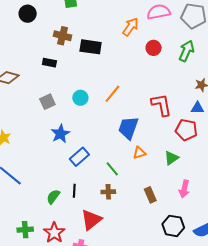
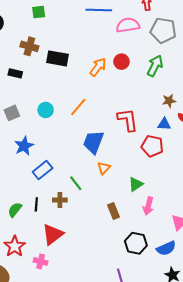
orange arrow: (131, 27) -> (98, 67), moved
orange triangle: (139, 153) -> (104, 168), turned -32
green triangle: (171, 158) -> (136, 184), moved
brown cross: (108, 192) -> (60, 200), moved

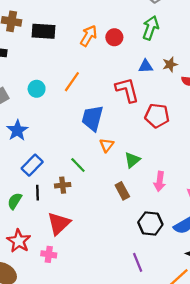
red circle: (121, 62) -> (114, 37), moved
blue triangle: (164, 124) -> (146, 66), moved
blue rectangle: (43, 170) -> (32, 165), moved
green triangle: (136, 184) -> (132, 160), moved

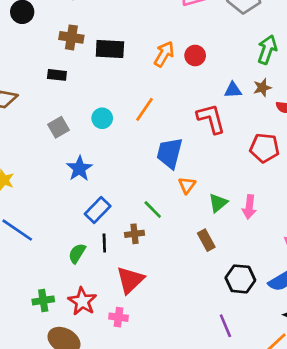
green arrow: (151, 28) -> (267, 50), moved
red pentagon: (157, 116) -> (265, 148), moved
pink arrow: (160, 181) -> (249, 207), moved

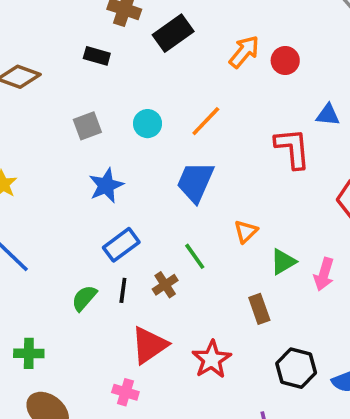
black rectangle: (110, 49) -> (173, 33), turned -48
blue trapezoid: (170, 153) -> (195, 182), moved
brown cross: (135, 234) -> (165, 285), turned -36
red star: (82, 301) -> (212, 359), moved

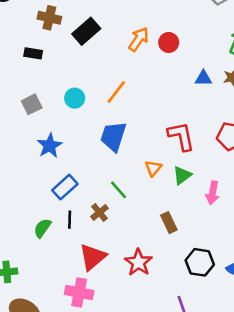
red L-shape: (293, 148) -> (181, 136), moved
green triangle: (283, 262) -> (182, 175), moved
pink cross: (125, 392) -> (79, 292), size x1.5

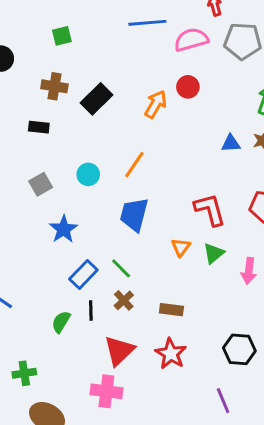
red circle: (169, 42) -> (188, 87), moved
green line: (118, 190) -> (121, 268), moved
brown rectangle: (169, 223) -> (171, 310), moved, turned -54

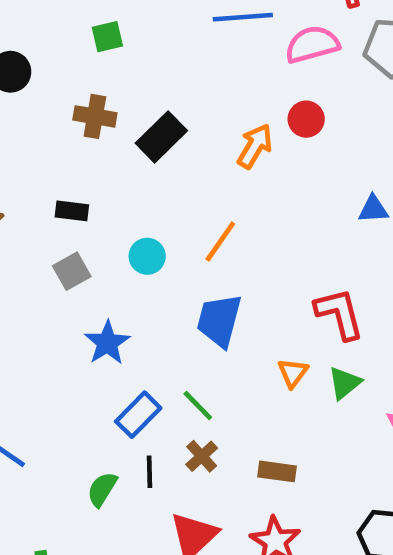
black rectangle: (39, 127) -> (72, 211), moved

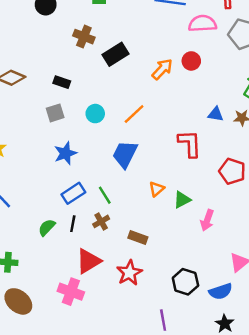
red L-shape: (339, 314) -> (190, 144), moved

